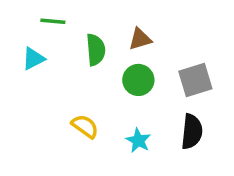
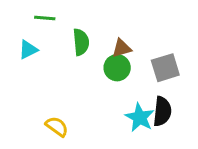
brown triangle: (140, 39) -> (122, 48), moved
yellow semicircle: (85, 126) -> (57, 126), moved
cyan star: (138, 140) -> (140, 117), moved, size x1.4

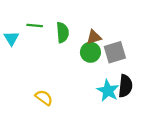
green line: (45, 18) -> (35, 26), moved
cyan triangle: (28, 50) -> (11, 38), moved, turned -35
gray square: (165, 68) -> (115, 52), moved

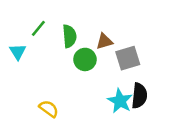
green line: (35, 26) -> (38, 28), turned -56
cyan triangle: (11, 38) -> (18, 52), moved
green circle: (90, 52) -> (85, 59), moved

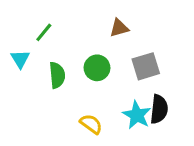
green semicircle: (69, 36) -> (57, 75), moved
brown triangle: (104, 41) -> (119, 28), moved
yellow semicircle: (49, 109) -> (91, 124), moved

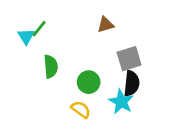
cyan triangle: (20, 59) -> (26, 36), moved
green circle: (97, 68) -> (89, 82), moved
black semicircle: (159, 109) -> (132, 83), moved

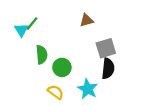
green circle: (89, 82) -> (62, 67), moved
cyan star: (121, 102) -> (88, 89), moved
yellow semicircle: (81, 109) -> (56, 92), moved

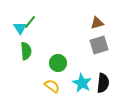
brown triangle: (87, 20) -> (97, 23), moved
green semicircle: (42, 55) -> (26, 51), moved
black semicircle: (108, 69) -> (103, 83), moved

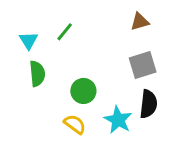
green line: (30, 22) -> (65, 32), moved
brown triangle: (97, 23) -> (140, 22), moved
black semicircle: (103, 83) -> (148, 104), moved

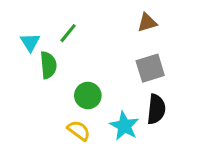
green semicircle: (37, 74) -> (48, 65), moved

